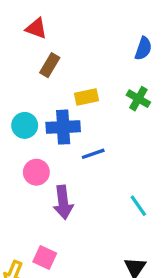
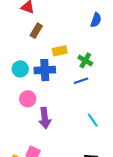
green cross: (138, 99) -> (85, 60), moved
blue line: (93, 154) -> (81, 81), moved

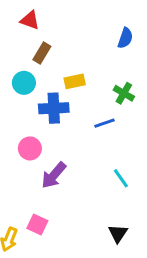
green cross: (85, 60) -> (124, 93), moved
cyan circle: (20, 69) -> (24, 83), moved
purple arrow: (45, 118) -> (54, 175), turned 48

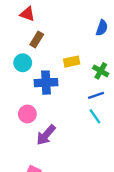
yellow rectangle: (75, 81) -> (72, 62), moved
blue line: (104, 123) -> (96, 95), moved
cyan line: (121, 178) -> (95, 116), moved

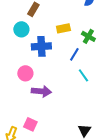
blue line: (96, 95) -> (74, 54), moved, turned -40
purple arrow: (46, 135) -> (41, 91), turned -126

